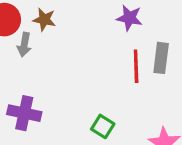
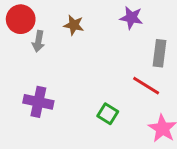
brown star: (44, 20) -> (74, 25), moved
red line: (136, 66) -> (146, 86), moved, turned -56

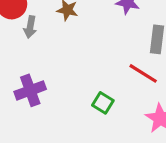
purple cross: (38, 102) -> (30, 90), turned -32

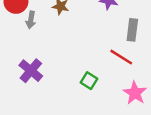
purple cross: (30, 90) -> (31, 71), turned -30

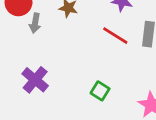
red line: (121, 57) -> (115, 36), moved

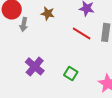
purple cross: (35, 80) -> (35, 66), moved

